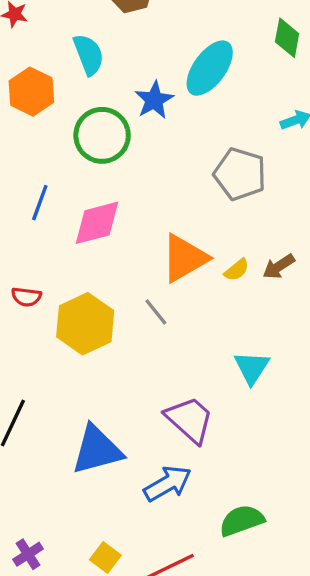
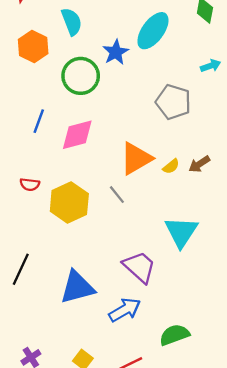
cyan triangle: (252, 367) -> (181, 232), size x1.4

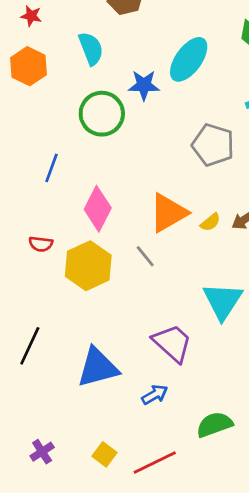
orange hexagon: (33, 47) -> (28, 66), moved
blue star: (116, 52) -> (144, 85), turned 30
pink diamond: (77, 135) -> (98, 209), moved, turned -48
blue arrow: (125, 310) -> (155, 395), size x0.7

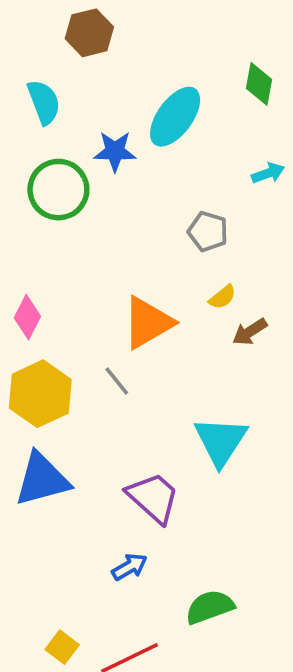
gray pentagon: (213, 145) -> (208, 231), size x0.7
pink diamond: (98, 209) -> (27, 317), moved, size x0.7
yellow semicircle: (210, 222) -> (222, 297), moved
blue triangle: (98, 368) -> (42, 479), moved

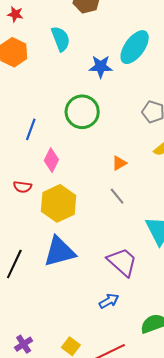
green circle: (58, 190) -> (82, 112), moved
orange triangle: (148, 323) -> (119, 163), size x0.5
gray line: (117, 381) -> (117, 196), moved

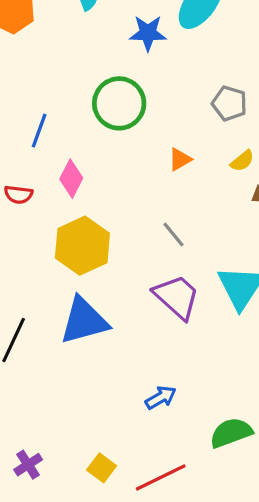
orange triangle: (119, 163) -> (180, 159), moved
red semicircle: (23, 187) -> (18, 195), moved
purple trapezoid: (122, 262) -> (177, 297), moved

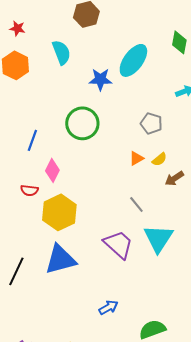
orange triangle: (180, 159) -> (136, 158), moved
red semicircle: (18, 195) -> (29, 190), moved
gray line: (174, 234) -> (136, 204), moved

